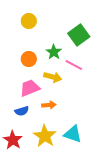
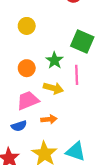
green square: (79, 35) -> (82, 41), turned -30
pink line: (74, 65) -> (77, 75), turned 60

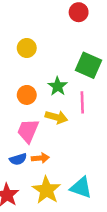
pink trapezoid: (28, 100) -> (28, 131), turned -45
orange arrow: (49, 119) -> (40, 158), moved

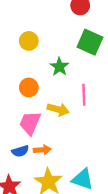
green square: (88, 65) -> (90, 42), moved
green star: (58, 86) -> (59, 67), moved

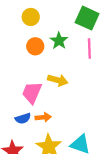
orange circle: (29, 87) -> (35, 46), moved
pink line: (84, 95) -> (89, 49), moved

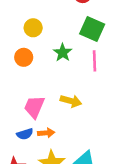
orange circle: (35, 46) -> (24, 57), moved
yellow arrow: (58, 80) -> (71, 101), moved

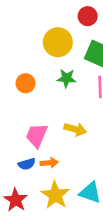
yellow circle: (33, 28) -> (58, 42), moved, size x1.5
green star: (63, 53) -> (67, 78), turned -30

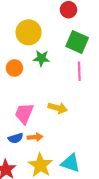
yellow circle: (58, 42) -> (29, 32), moved
green star: (67, 78) -> (41, 58), moved

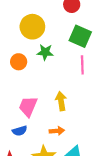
yellow arrow: (58, 108) -> (61, 101), turned -114
orange arrow: (35, 137) -> (57, 131), moved

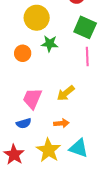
yellow arrow: (61, 101) -> (66, 93), turned -120

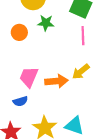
yellow arrow: (66, 93) -> (81, 72), moved
orange arrow: (61, 123) -> (56, 81), moved, size x1.5

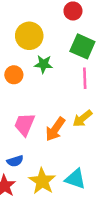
orange arrow: (56, 81) -> (55, 129), turned 130
blue semicircle: (20, 101) -> (15, 161), moved

